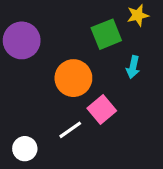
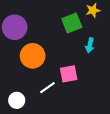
orange circle: (73, 78) -> (33, 56), moved
pink square: (102, 109) -> (69, 74), turned 30

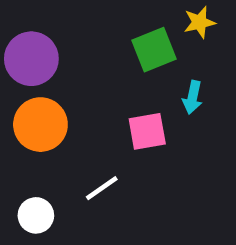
orange circle: (33, 56) -> (40, 125), moved
pink square: (69, 74) -> (147, 131), moved

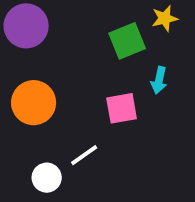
purple circle: (31, 59) -> (26, 26), moved
white circle: (36, 215) -> (47, 178), moved

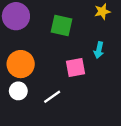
green square: (127, 41) -> (61, 26), moved, turned 35
white circle: (47, 178) -> (18, 91), moved

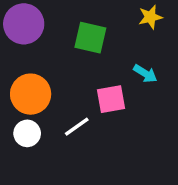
cyan arrow: (99, 50) -> (145, 74), turned -70
white line: (52, 97) -> (77, 127), moved

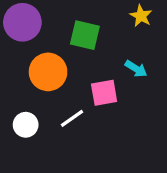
yellow star: (150, 17) -> (141, 16), turned -30
orange circle: (31, 94) -> (48, 72), moved

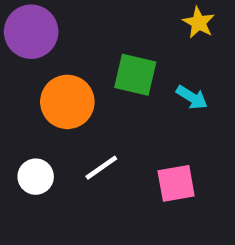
green square: (85, 35) -> (135, 75), moved
pink square: (104, 93) -> (176, 183), moved

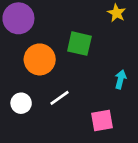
cyan arrow: (192, 97) -> (121, 79), moved, turned -108
pink square: (176, 183) -> (102, 120), moved

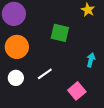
orange circle: (40, 59) -> (17, 47), moved
pink square: (102, 120) -> (77, 91), turned -30

